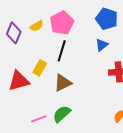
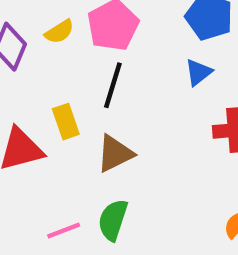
yellow rectangle: (40, 68) -> (66, 122), turned -49
green semicircle: (62, 114) -> (113, 220), turned -30

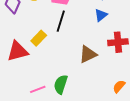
yellow rectangle: (66, 122) -> (39, 38), turned 63
brown triangle: (115, 154) -> (88, 54), moved

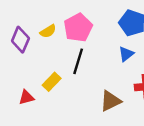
red triangle: (18, 51) -> (26, 97), size x0.6

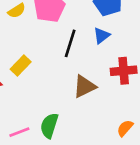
black line: (78, 61) -> (70, 43), moved

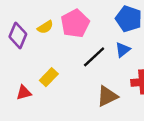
black line: (70, 43) -> (94, 57), turned 30

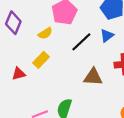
yellow semicircle: (45, 27) -> (45, 33), moved
brown triangle: (107, 96) -> (93, 77), turned 30

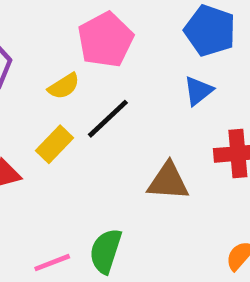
black line: (81, 42) -> (108, 119), moved

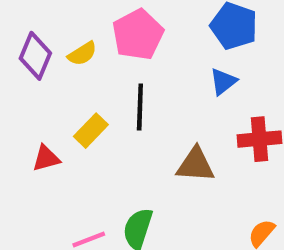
yellow semicircle: (64, 86) -> (82, 54), moved
black line: (108, 119) -> (140, 107), turned -45

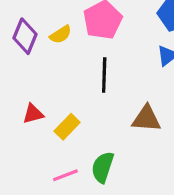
yellow rectangle: (91, 131) -> (67, 127), moved

